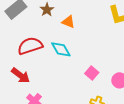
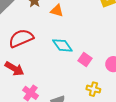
cyan diamond: (61, 49) -> (62, 45), moved

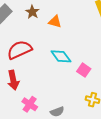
red arrow: (14, 69) -> (13, 80), turned 48

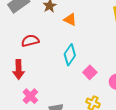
red semicircle: (20, 50) -> (30, 41), size x0.7
cyan diamond: (61, 56) -> (70, 55), turned 60

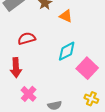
cyan diamond: (70, 55) -> (67, 51), turned 30
pink square: (90, 72) -> (87, 68), size x1.5

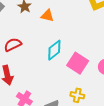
yellow cross: (91, 99) -> (77, 95), moved

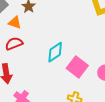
orange triangle: (47, 16) -> (15, 23), moved

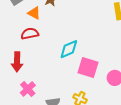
pink square: (77, 67) -> (88, 67), turned -30

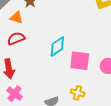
pink cross: (28, 89) -> (15, 94), moved

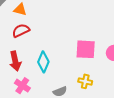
cyan diamond: (57, 46) -> (43, 62), moved, turned -30

